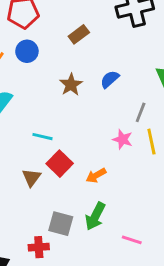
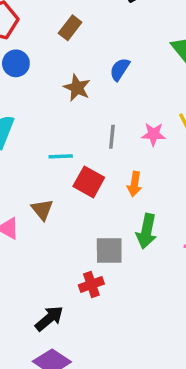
gray line: (141, 112) -> (112, 137), moved
orange arrow: (96, 175) -> (134, 184), turned -36
brown triangle: (31, 178) -> (42, 210), moved

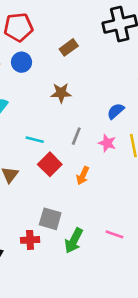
blue semicircle: (120, 69) -> (116, 111), moved
brown star: (77, 88) -> (61, 93), turned 30
green arrow: (147, 231) -> (74, 241), moved

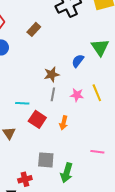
brown star: (61, 93) -> (52, 74), moved
blue semicircle: (116, 111) -> (78, 61), moved
pink line: (114, 234) -> (97, 152), moved
red cross: (30, 240) -> (25, 179), moved

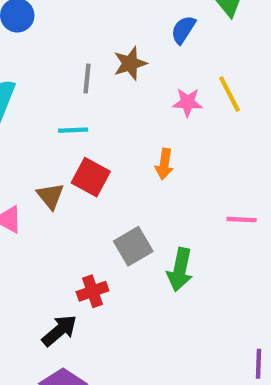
gray line: (53, 94) -> (87, 78), moved
red square: (37, 119) -> (91, 177), moved
gray square: (46, 160) -> (133, 246), turned -30

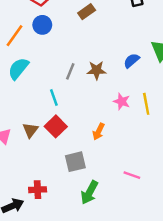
cyan line: (73, 130) -> (54, 98), turned 56
gray square: (133, 246) -> (75, 162), moved

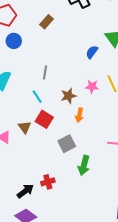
brown star: (96, 70) -> (68, 96), moved
red cross: (38, 190) -> (48, 182), moved

